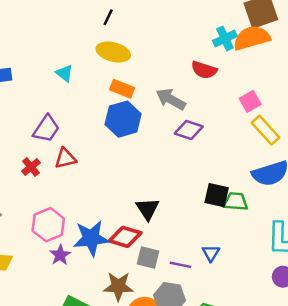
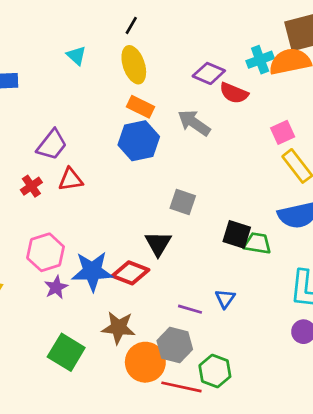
yellow ellipse: (113, 52) -> (134, 65), turned 52
cyan triangle: (64, 73) -> (76, 56), moved
purple diamond: (189, 130) -> (209, 73), moved
gray square: (148, 257) -> (183, 202), moved

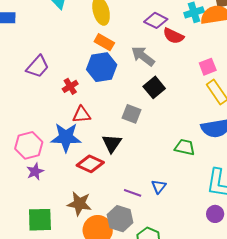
red triangle: (71, 179) -> (81, 115), moved
red cross: (31, 186) -> (70, 86), moved
black square: (237, 234) -> (154, 87), moved, turned 30
blue star: (92, 271) -> (66, 137), moved
green square: (66, 352) -> (40, 220), turned -36

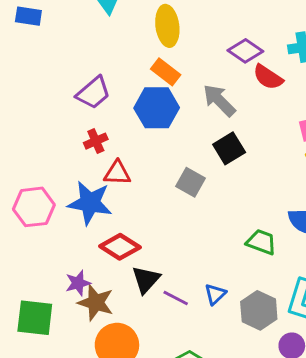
purple trapezoid: (38, 67) -> (93, 93), moved
red cross: (70, 86) -> (96, 141), moved
black triangle: (112, 143) -> (146, 279), moved
purple star: (35, 172) -> (78, 283), moved
gray hexagon: (120, 219) -> (259, 310), moved

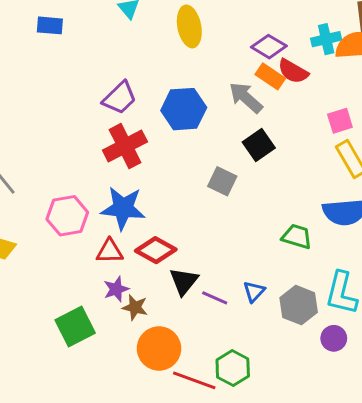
orange rectangle: (166, 72) -> (270, 76), moved
red cross: (96, 141) -> (125, 146), size x1.8
red triangle: (117, 173) -> (110, 251), moved
brown star: (96, 302) -> (135, 307), size x0.7
green square: (35, 318) -> (75, 326), turned -30

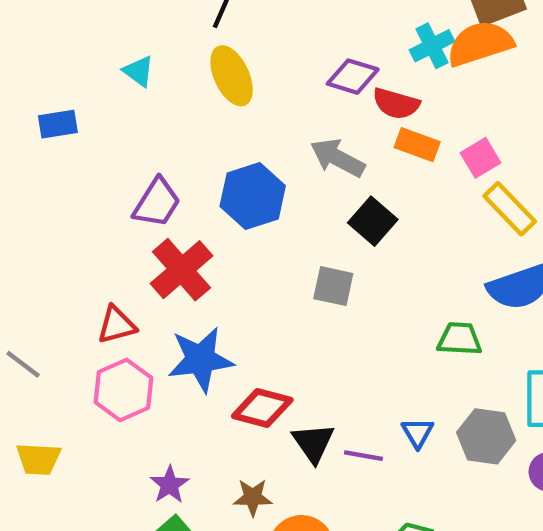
blue rectangle: (50, 25) -> (58, 124), moved
orange rectangle: (270, 76) -> (417, 145), moved
red triangle: (110, 251) -> (117, 325), moved
purple star: (116, 289) -> (170, 485), moved

